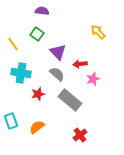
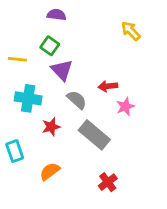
yellow arrow: (98, 32) -> (131, 31), moved
yellow line: (13, 44) -> (17, 59), turned -48
purple triangle: (58, 52) -> (62, 70), moved
cyan rectangle: (11, 121) -> (15, 151), moved

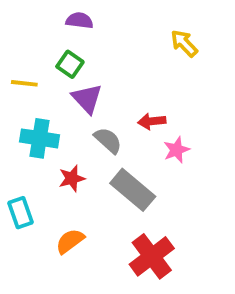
red cross: (108, 182) -> (152, 256), size x1.6

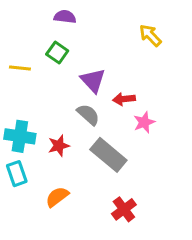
purple triangle: (87, 98) -> (93, 80), moved
cyan cross: (40, 138) -> (20, 136), moved
red cross: (152, 256) -> (124, 209), size x0.7

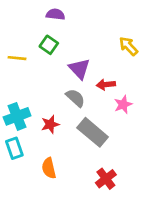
yellow arrow: (150, 35) -> (128, 46), moved
cyan cross: (20, 136) -> (17, 116), turned -30
orange semicircle: (57, 197) -> (49, 168), turned -66

